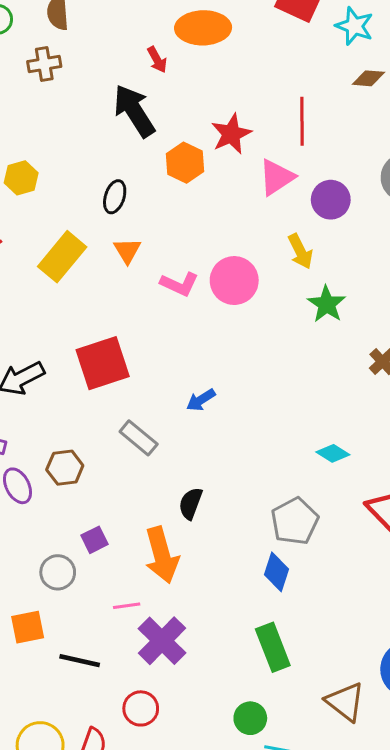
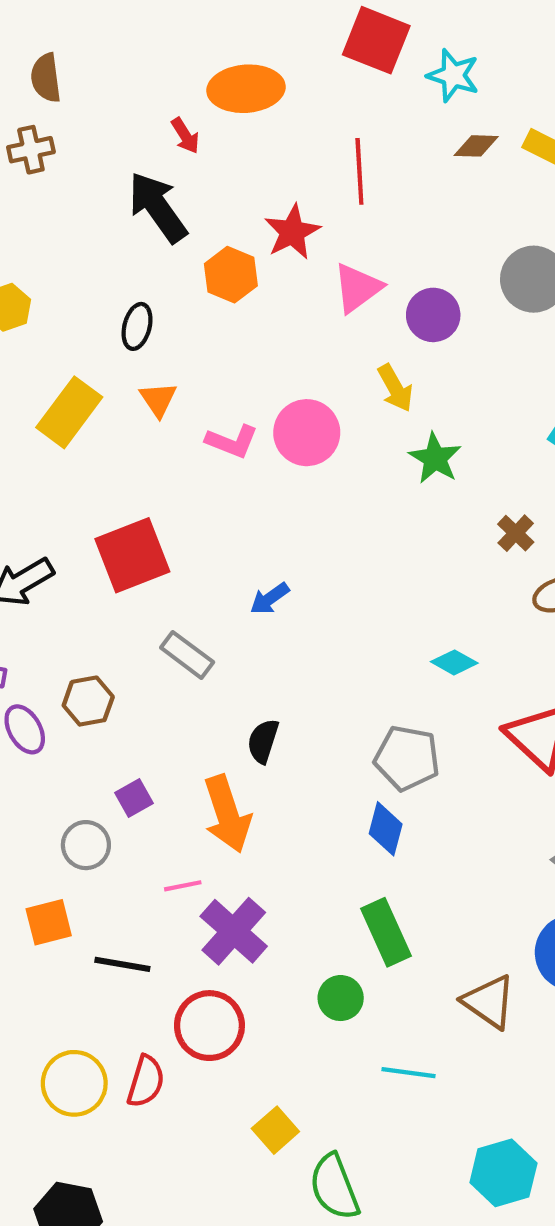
red line: (302, 121) -> (359, 171), moved
gray pentagon: (295, 521) -> (407, 758), turned -30
red circle: (141, 708) -> (209, 1026), size x1.4
green circle: (250, 718) -> (341, 998), moved

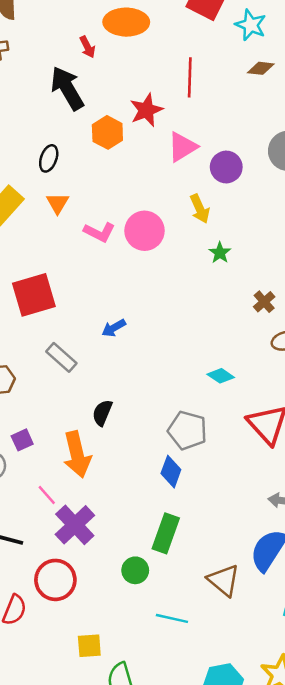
green star: (435, 458) -> (220, 253), size x0.7
pink line: (183, 886) -> (47, 495), turned 55
green rectangle: (386, 932) -> (166, 533), turned 39
yellow square: (275, 1130) -> (89, 646), turned 32

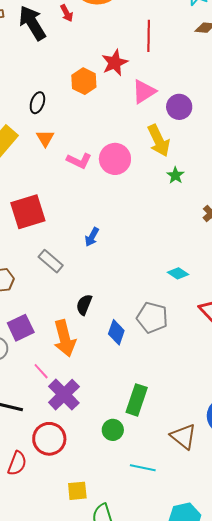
black arrow: (67, 88) -> (32, 23), moved
yellow arrow: (200, 209) -> (159, 141), size x1.4
blue arrow: (114, 328) -> (92, 237), turned -30
purple square: (22, 440) -> (21, 328), size x1.5
blue diamond: (171, 472) -> (116, 332), moved

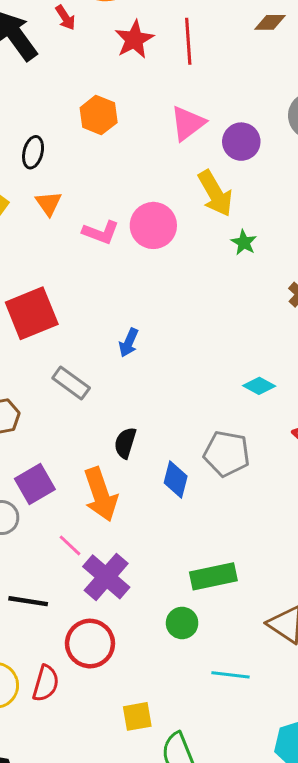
red star: (115, 63) -> (134, 39), moved
green rectangle: (137, 400) -> (213, 576), turned 64

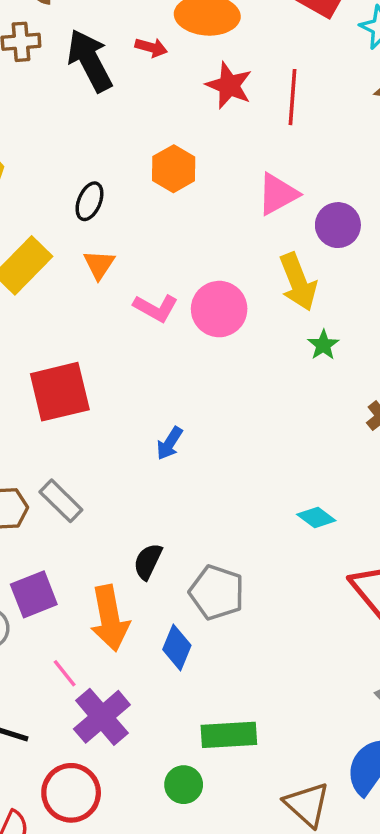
red arrow: (65, 18) -> (151, 47), turned -50
red star: (134, 39) -> (229, 85), turned -30
gray rectangle: (71, 383) -> (61, 501), moved
gray pentagon: (227, 454) -> (217, 592), moved
blue diamond: (176, 480) -> (177, 647), moved

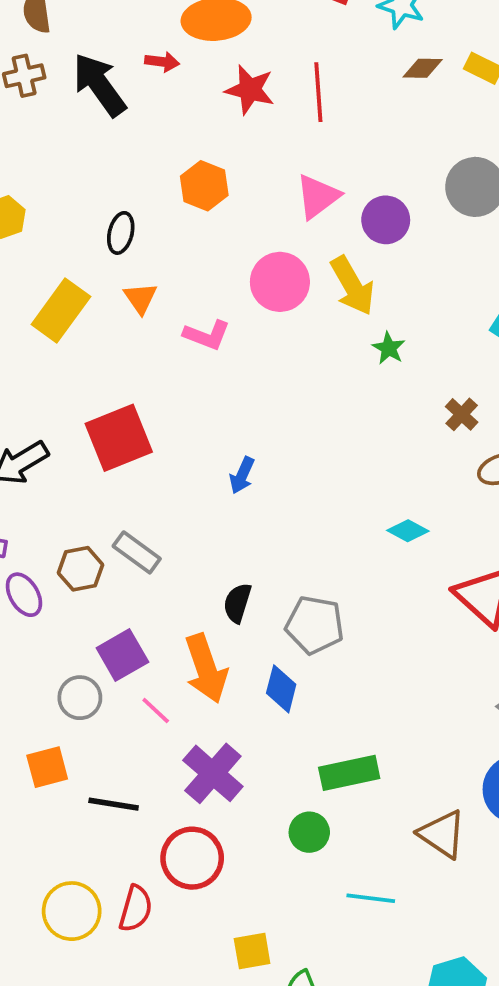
pink circle: (219, 309) -> (280, 282), moved
pink line: (65, 673) -> (156, 710), moved

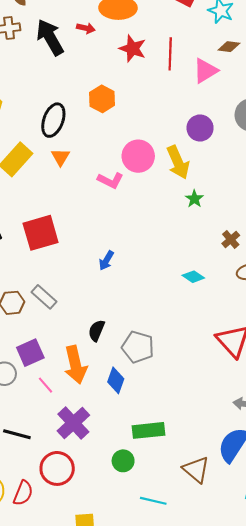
pink triangle: (318, 196) -> (205, 71), moved
black ellipse: (121, 233) -> (53, 120), size x1.5
pink L-shape: (207, 335) -> (110, 180), moved
cyan diamond: (408, 531) -> (193, 277), moved

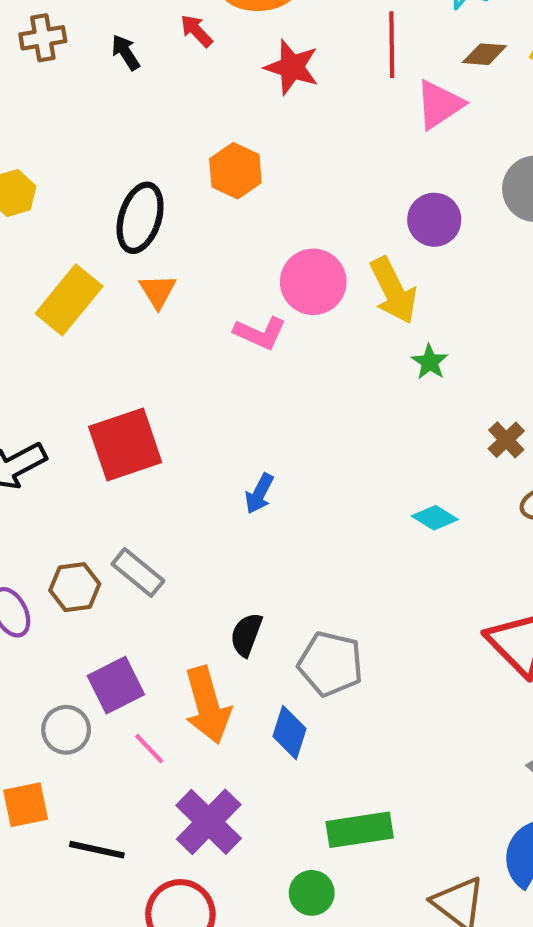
red arrow: (86, 28) -> (196, 31), turned -144
black arrow: (50, 37) -> (126, 52), size x0.5
red line: (170, 54) -> (392, 45), moved

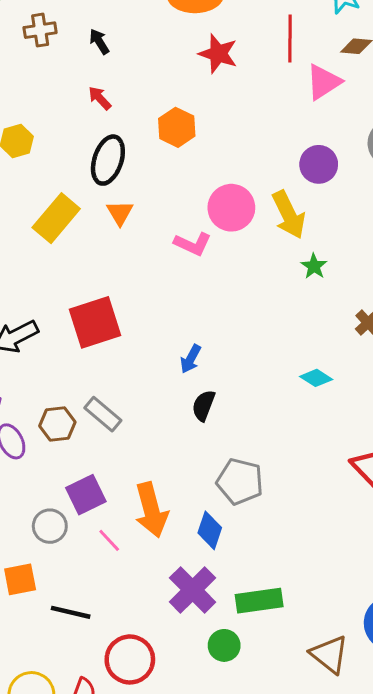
red arrow: (196, 31) -> (100, 98), moved
black semicircle: (246, 635) -> (204, 405), moved
purple cross: (209, 822) -> (193, 590), moved

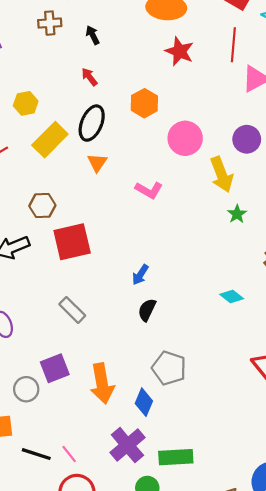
pink circle: (231, 208) -> (185, 138), moved
yellow rectangle: (56, 218) -> (50, 140), moved
brown hexagon: (57, 424) -> (42, 206), moved
pink line: (109, 540) -> (69, 454), moved

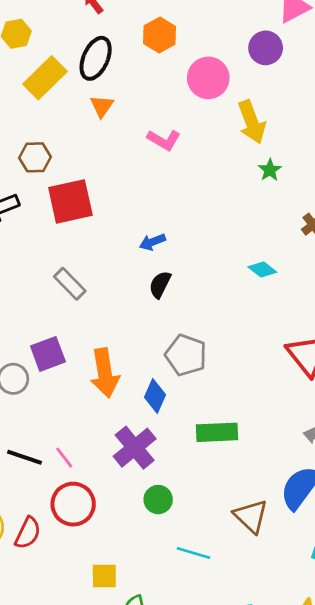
purple circle: (247, 139) -> (266, 48), moved
blue arrow: (140, 275) -> (152, 242), turned 35
green rectangle: (176, 457) -> (217, 432), moved

